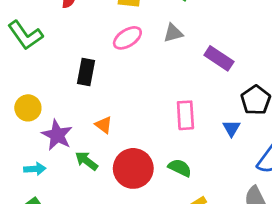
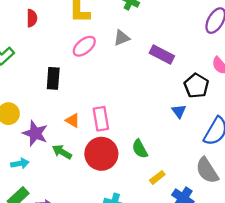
pink rectangle: (185, 115) -> (101, 119), moved
green semicircle: (180, 168) -> (140, 149), turned -138

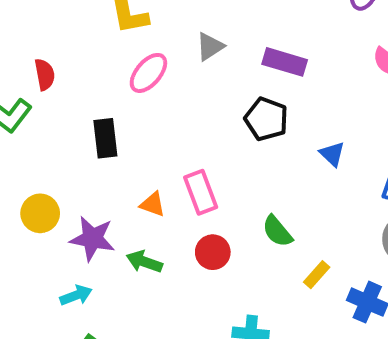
red semicircle: (32, 18) -> (45, 75), moved
black pentagon: (196, 86) -> (266, 119), moved
red circle: (101, 154) -> (213, 252), size x0.6

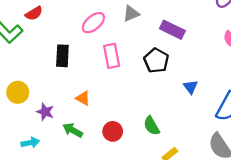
red semicircle: (45, 75) -> (34, 13), turned 60
pink rectangle: (201, 192) -> (112, 56), moved
purple star: (92, 239) -> (45, 112), size x0.7

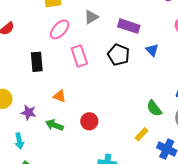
blue triangle: (191, 87) -> (152, 50), moved
green semicircle: (152, 126) -> (154, 108), moved
cyan arrow: (30, 143) -> (19, 141), turned 98

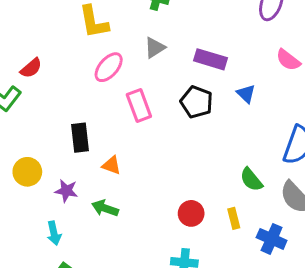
black rectangle: (37, 62) -> (80, 138), moved
red circle: (89, 121) -> (191, 213), moved
yellow rectangle: (142, 134) -> (234, 218), turned -56

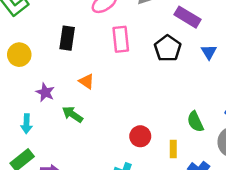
black rectangle: (80, 138) -> (67, 38), moved
yellow circle: (27, 172) -> (19, 55), moved

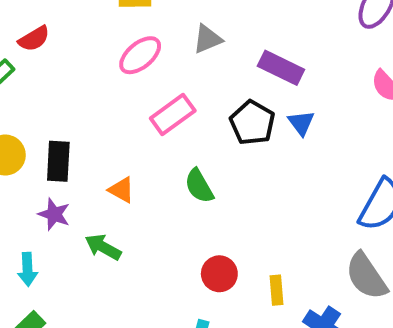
black rectangle: (67, 38) -> (58, 161), moved
pink rectangle: (121, 39) -> (173, 114), turned 65
blue triangle: (209, 52) -> (301, 123), moved
green semicircle: (195, 122) -> (199, 186), moved

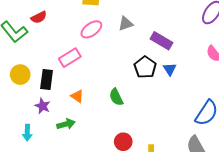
pink rectangle: (173, 114) -> (70, 58), moved
green arrow: (103, 247) -> (66, 124), turned 132

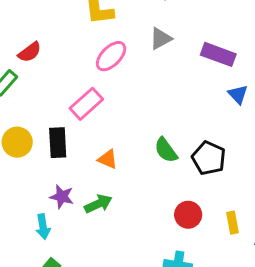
black pentagon: (145, 67) -> (209, 158), moved
purple star: (43, 106) -> (62, 197), moved

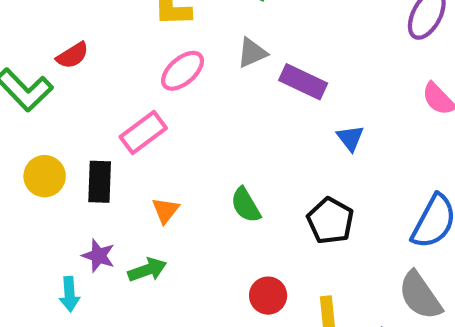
purple rectangle: (218, 54) -> (303, 82), moved
black pentagon: (209, 158) -> (330, 221), moved
orange triangle: (108, 159) -> (165, 210), turned 40

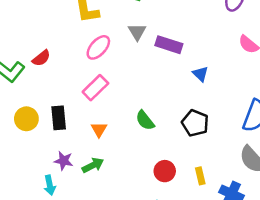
gray triangle: (252, 53) -> (137, 32), turned -30
red semicircle: (72, 55) -> (41, 58), moved
pink rectangle: (143, 133) -> (95, 88), moved

